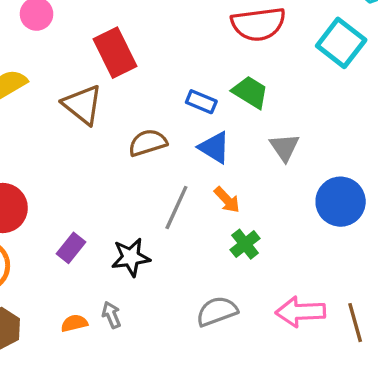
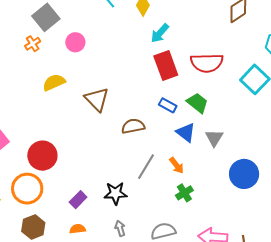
red rectangle: (115, 53) -> (166, 66), moved
blue triangle: (214, 147) -> (186, 132), moved
purple rectangle: (71, 248) -> (78, 200), moved
gray arrow: (111, 315) -> (120, 228), moved

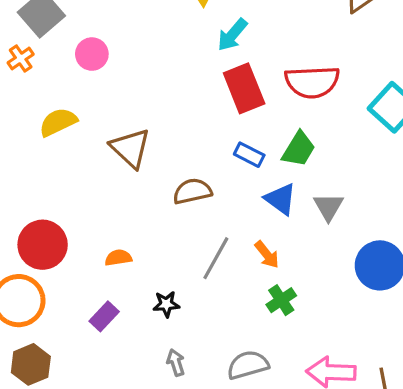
green trapezoid: (197, 103) -> (299, 149), turned 85
black star: (115, 193) -> (166, 304), size x0.7
orange semicircle: (78, 229) -> (118, 258), moved

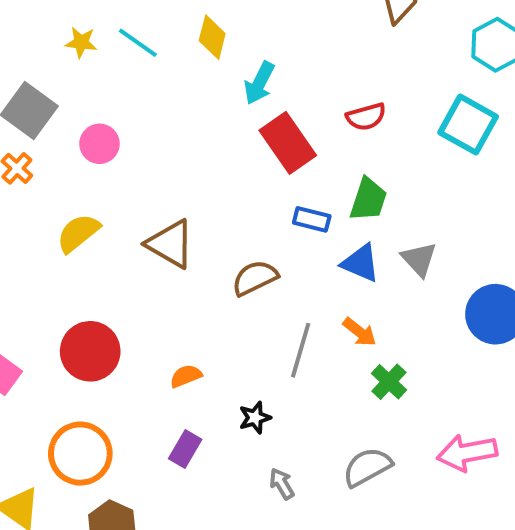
red semicircle: (312, 82) -> (366, 117), size x0.6
red circle: (43, 245) -> (90, 351), moved

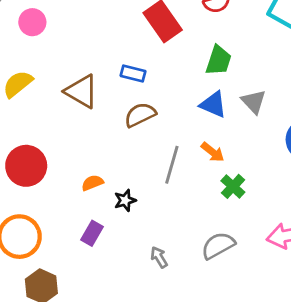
blue rectangle: (312, 219) -> (133, 73), moved
black star: (255, 418) -> (125, 200), moved

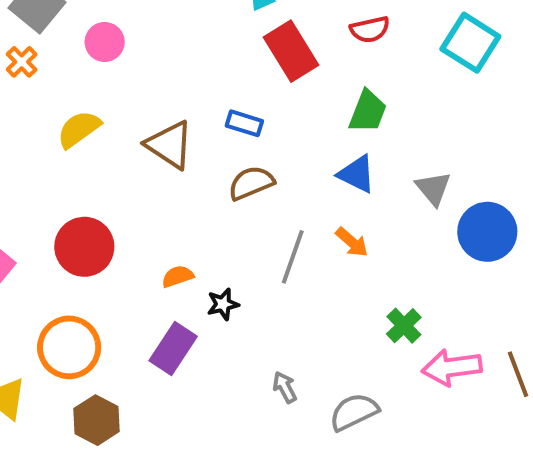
gray triangle: (254, 102) -> (433, 188), moved
green cross: (233, 186) -> (404, 326), moved
purple rectangle: (92, 233) -> (173, 349), size x1.4
gray semicircle: (218, 245) -> (354, 412), moved
gray arrow: (159, 257) -> (285, 387), moved

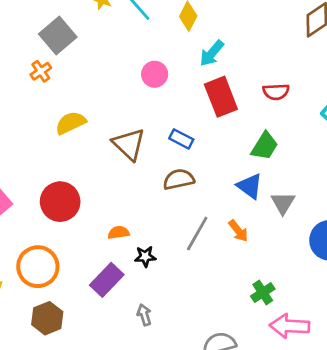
pink circle: (105, 42) -> (155, 74), moved
gray triangle: (433, 188) -> (283, 203), moved
gray arrow: (285, 387) -> (144, 315), moved

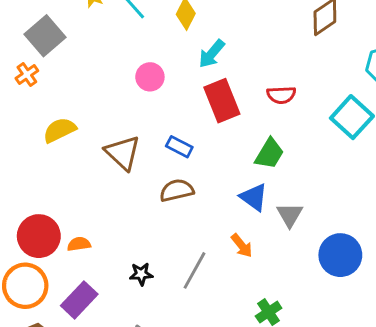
red circle: (60, 202) -> (39, 236), moved
orange semicircle: (119, 233) -> (79, 244), moved
gray line: (197, 234) -> (195, 270), moved
purple rectangle: (107, 280) -> (79, 300), moved

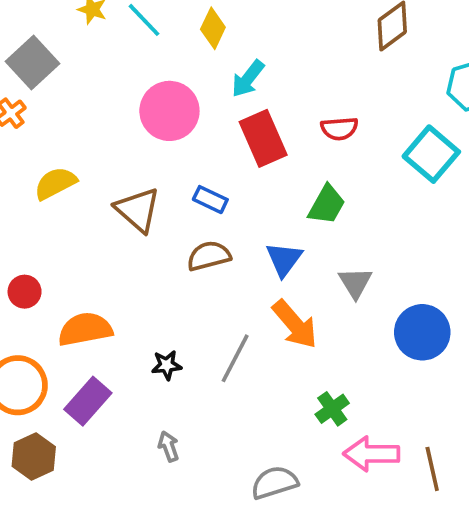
pink circle: (150, 77) -> (169, 111), size x1.6
blue triangle: (254, 197) -> (284, 259), moved, turned 32
red circle: (39, 236) -> (25, 292), moved, size x0.6
orange semicircle: (79, 244) -> (85, 329), size x1.8
orange arrow: (242, 246) -> (295, 324), size x1.6

